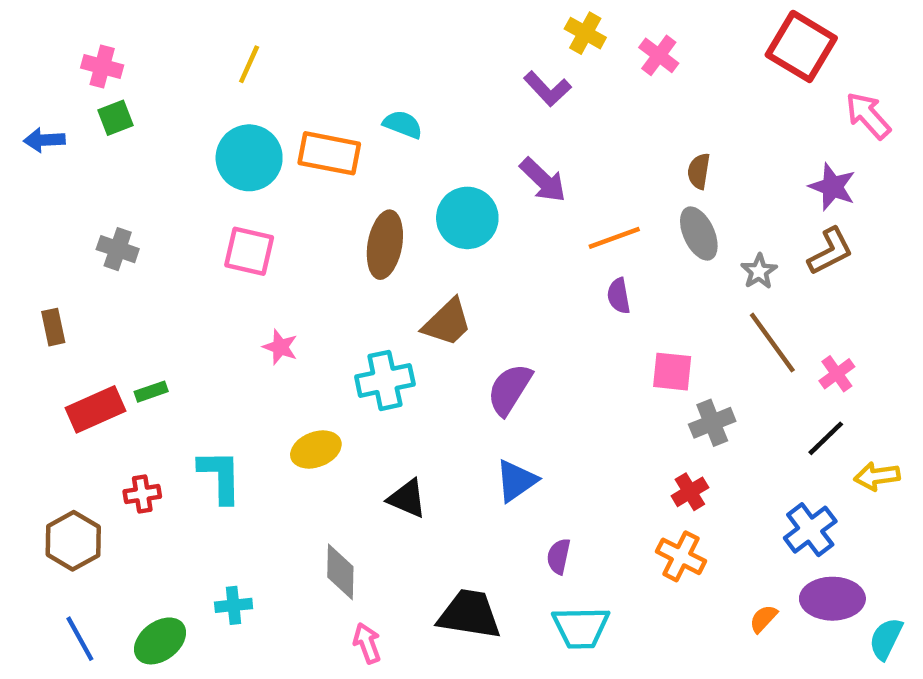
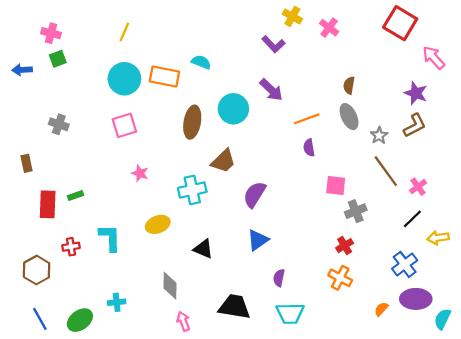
pink square: (249, 251) -> (124, 125), turned -30
red rectangle: (95, 409) -> (48, 204), turned -64

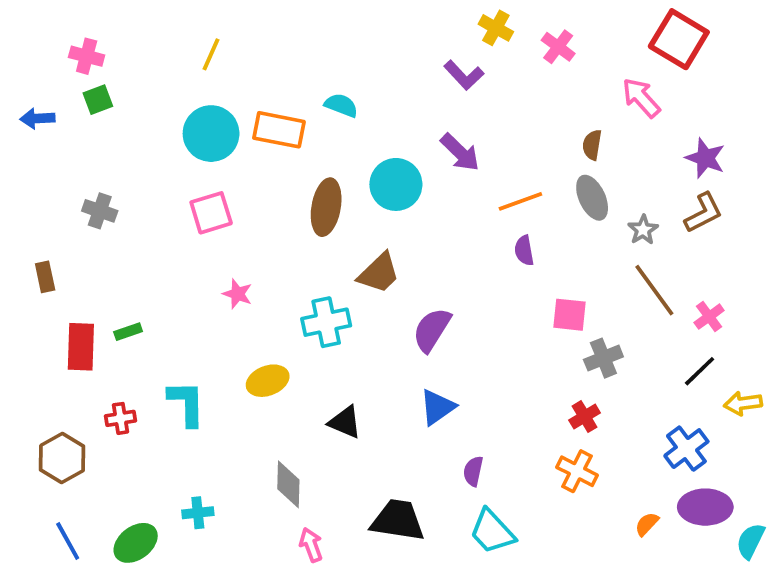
pink arrow: (434, 58) -> (641, 98), moved
cyan trapezoid: (290, 313) -> (492, 532), turned 48

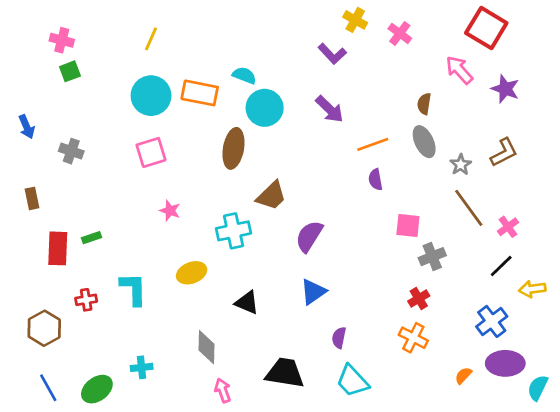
blue arrow: (37, 118) -> (27, 127), moved, turned -110
purple star: (705, 158) -> (505, 89), moved
cyan circle: (396, 184) -> (265, 108), moved

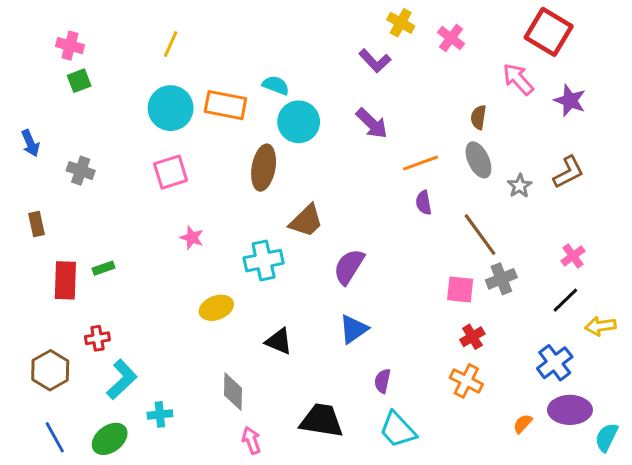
brown line: (469, 208) -> (480, 235), moved
pink square: (408, 225) -> (460, 289), moved
gray cross: (432, 257) -> (501, 279), moved
cyan L-shape: (133, 289) -> (122, 379), moved, turned 48

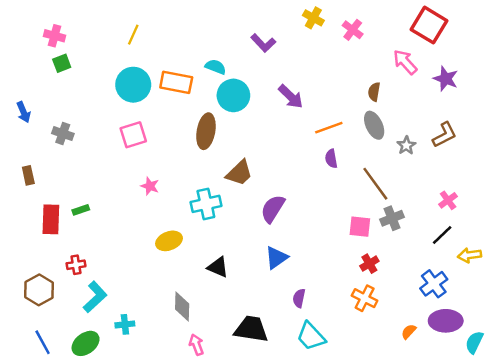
purple L-shape: (375, 61) -> (263, 43), moved

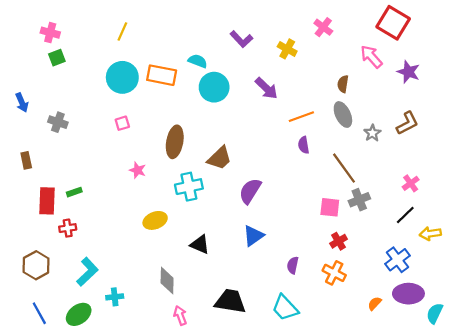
yellow cross: (313, 18) -> (287, 49), moved
brown ellipse: (206, 131) -> (175, 142), moved
pink square: (133, 135) -> (122, 123), size x0.6
red cross: (76, 265) -> (68, 228), moved
purple semicircle: (299, 298) -> (293, 265), moved

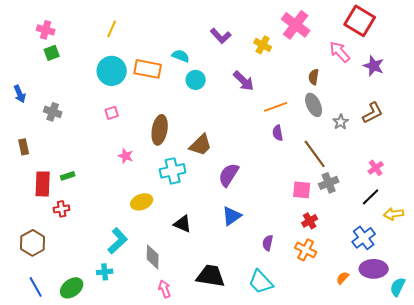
pink cross: (323, 27) -> (296, 25), size x1.6
cyan circle: (214, 87) -> (196, 80), size x0.7
cyan L-shape: (87, 272) -> (118, 241), moved

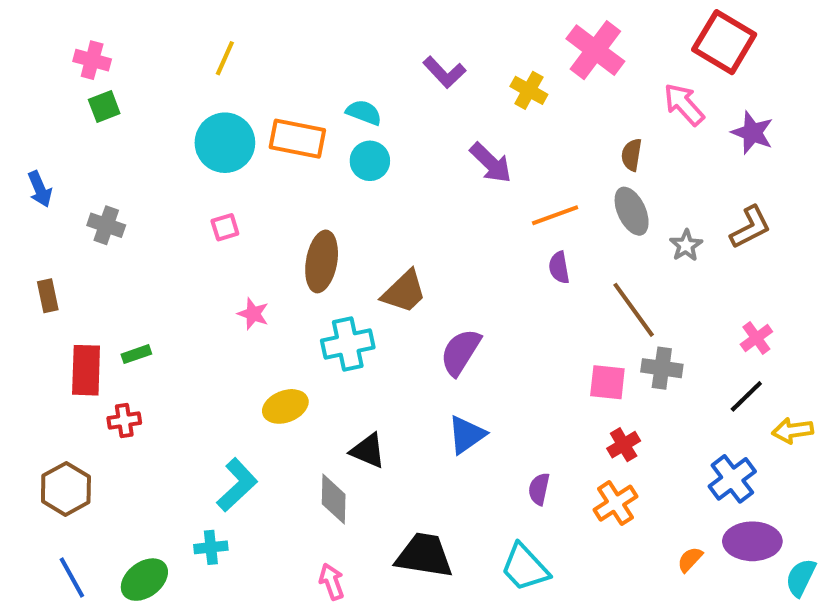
cyan circle: (196, 80) -> (370, 161), moved
gray cross: (329, 183) -> (662, 368), turned 30
orange cross: (306, 250) -> (616, 503), turned 30
gray diamond: (153, 257) -> (334, 499), moved

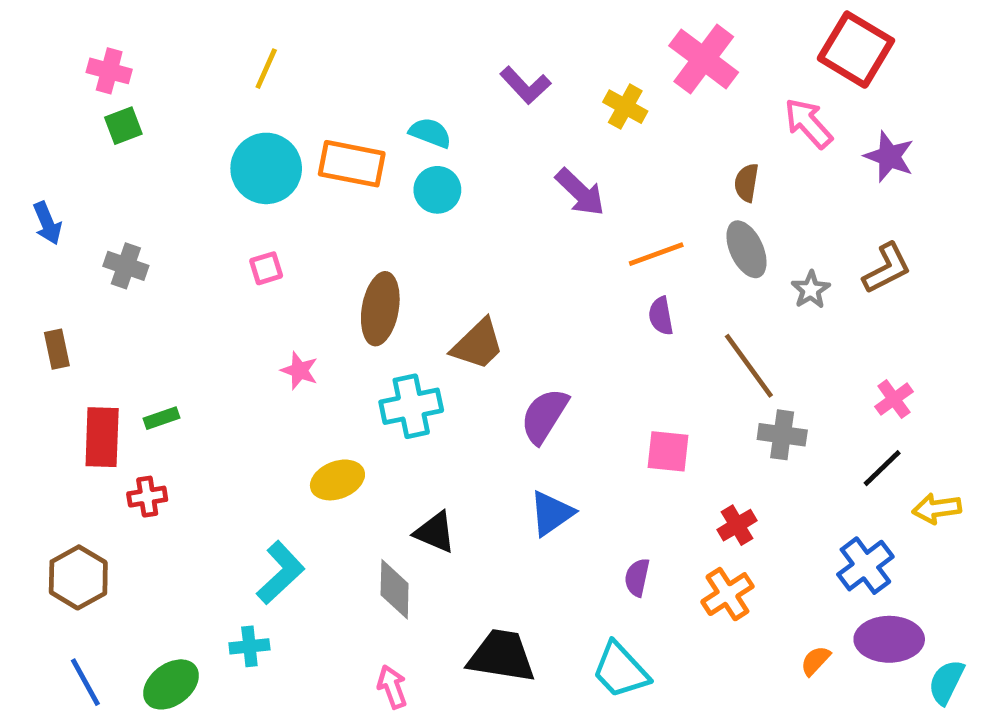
pink square: (607, 382) -> (668, 451), moved

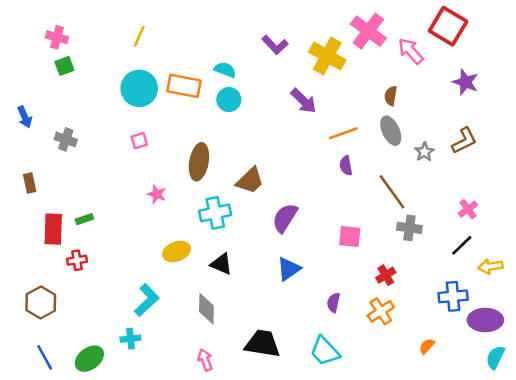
yellow cross: (625, 107) -> (327, 56), size x1.6
pink arrow: (808, 123) -> (411, 51), moved
black triangle: (435, 532) -> (221, 264), moved
blue cross: (865, 566) -> (453, 296), turned 32
purple ellipse: (889, 639) -> (485, 320), moved

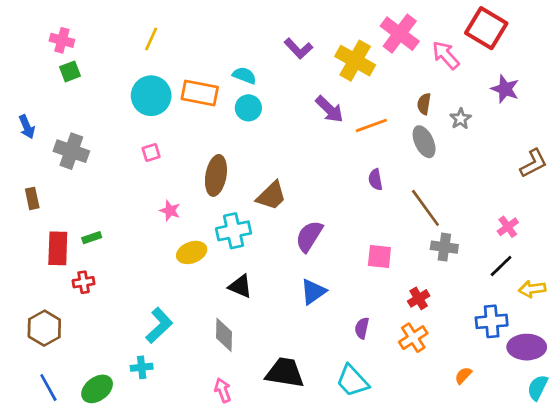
orange line: (343, 133) -> (371, 125), moved
gray cross: (66, 139) -> (71, 151), size x1.4
brown L-shape: (464, 141) -> (533, 163), moved
gray star: (424, 152) -> (461, 119), moved
yellow ellipse: (177, 252) -> (192, 252), moved

